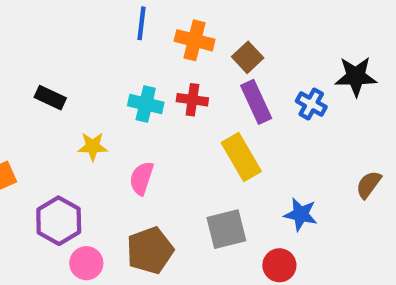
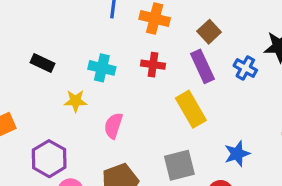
brown square: (248, 57) -> (209, 32), moved
cyan cross: (146, 104) -> (102, 68), moved
blue star: (301, 214) -> (237, 154), turned -30

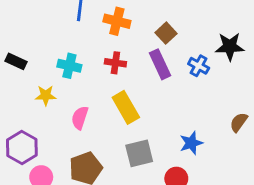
yellow rectangle: (191, 109) -> (126, 107), moved

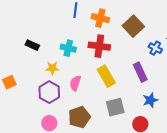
brown square: (166, 33) -> (133, 26), size x1.5
red cross: (115, 63) -> (99, 46), size x1.5
purple rectangle: (160, 64) -> (140, 72), moved
purple hexagon: (22, 147) -> (49, 92), moved

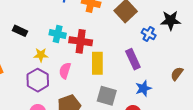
red cross: (99, 46) -> (81, 41), moved
yellow rectangle: (106, 76) -> (97, 63), turned 30
gray square: (115, 107) -> (107, 96), turned 30

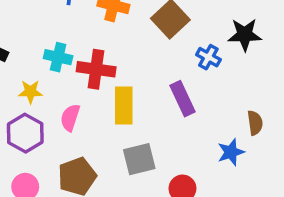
brown semicircle: (177, 74) -> (255, 123), turned 136
blue star: (143, 88) -> (231, 152), moved
gray square: (107, 96) -> (139, 159), turned -30

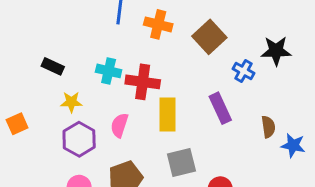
yellow star: (30, 92) -> (71, 102), moved
brown semicircle: (255, 123) -> (268, 127), moved
blue star: (231, 152) -> (293, 145), moved, turned 30

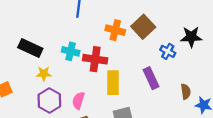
orange cross: (158, 24) -> (115, 30), moved
black rectangle: (53, 66) -> (30, 48), size x1.5
pink semicircle: (119, 125) -> (78, 101), moved

